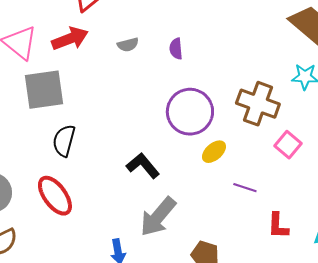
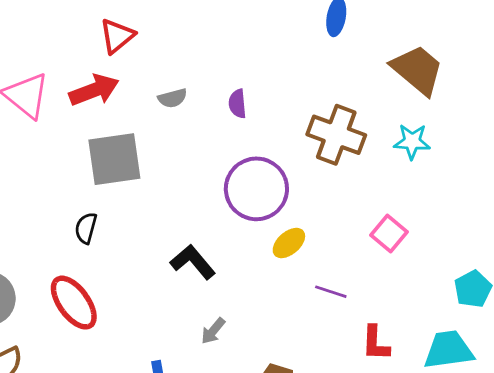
gray square: (44, 90) -> (114, 159), moved
brown cross: (258, 104) -> (336, 135), moved
black semicircle: (64, 141) -> (86, 228), size x0.7
gray arrow: (158, 217) -> (213, 331), size x0.5

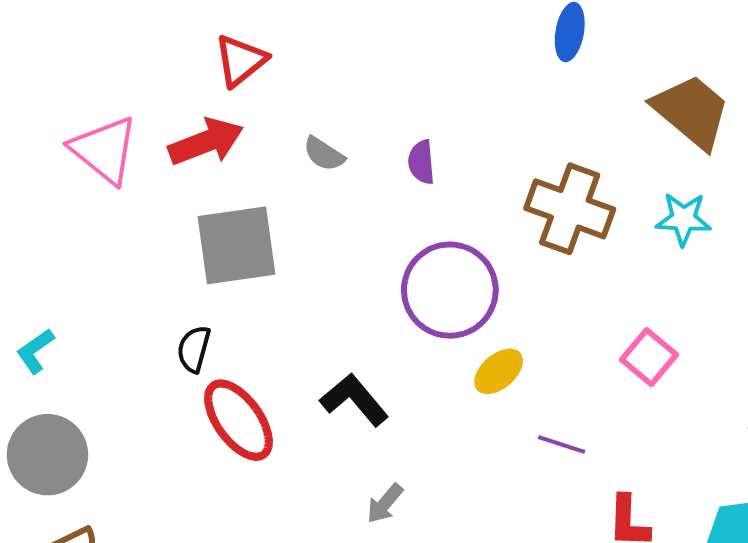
gray semicircle: (173, 98) -> (324, 154), turned 48
red ellipse: (74, 303) -> (238, 420), moved

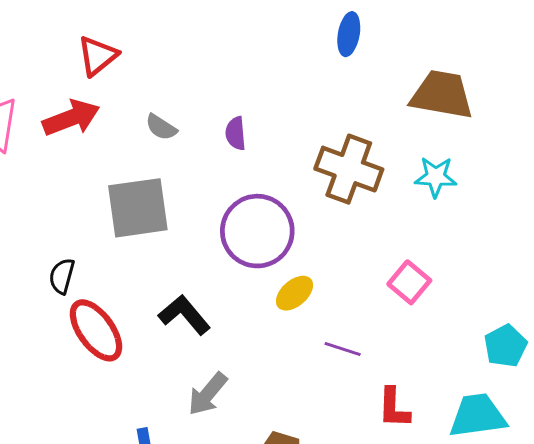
brown trapezoid: (692, 111) -> (442, 95), turned -30
gray square: (236, 245) -> (138, 208), moved
gray arrow: (385, 503) -> (208, 394), size x1.4

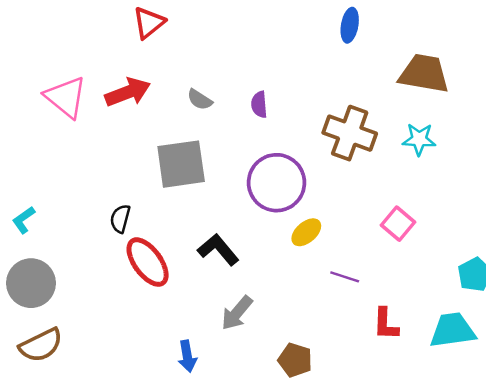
red triangle: (98, 56) -> (149, 23), moved

